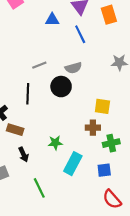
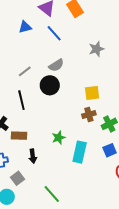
black arrow: (24, 154) -> (33, 156), turned 32
green line: (39, 188) -> (52, 194), moved

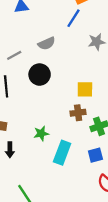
blue line: (54, 33) -> (73, 18), moved, turned 66
gray semicircle: (56, 65) -> (47, 43), moved

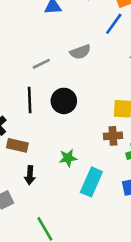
black circle: (40, 75) -> (64, 101), moved

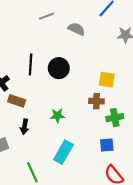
gray semicircle: (80, 52) -> (76, 29), turned -140
gray line: (41, 64) -> (46, 16), moved
cyan rectangle: (91, 182) -> (63, 152), moved

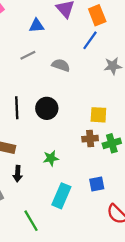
green cross: (115, 118) -> (112, 143), moved
blue square: (107, 145) -> (97, 184), moved

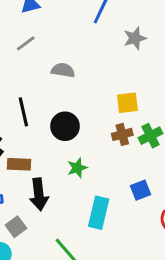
gray semicircle: (61, 65) -> (63, 70), moved
black circle: (47, 108) -> (65, 126), moved
black arrow: (18, 174) -> (39, 194), size x1.5

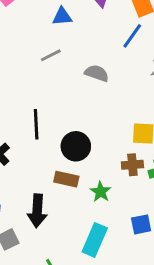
gray semicircle: (63, 70) -> (97, 73), moved
brown rectangle: (19, 164) -> (66, 179), moved
green star: (77, 168) -> (101, 192), moved, turned -30

